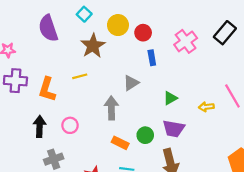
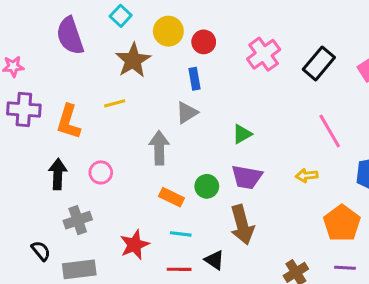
black rectangle: (225, 33) -> (319, 63), moved
blue rectangle: (152, 58) -> (194, 79), moved
yellow arrow: (206, 107) -> (307, 176), moved

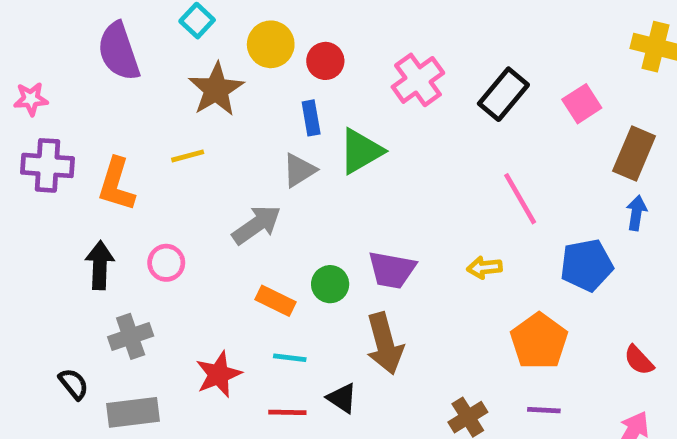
green triangle: (242, 134) -> (361, 151), moved, size x1.5
gray arrow: (159, 148) -> (256, 225), turned 56

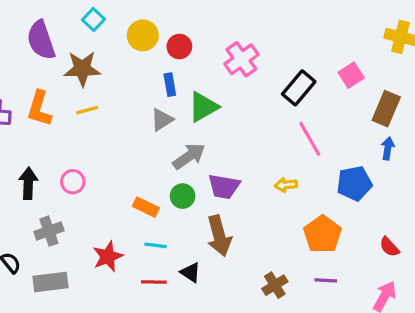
brown star: (216, 89) -> (82, 69), moved, turned 30
black rectangle: (503, 94) -> (299, 88), moved
orange L-shape: (116, 184) -> (39, 109), moved
gray arrow: (256, 225) -> (189, 156), moved

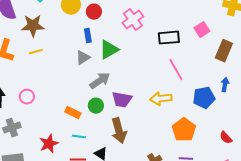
black rectangle: (299, 88) -> (169, 38), turned 45
blue arrow: (388, 148) -> (225, 85), moved
yellow arrow: (286, 185) -> (161, 99), size x1.5

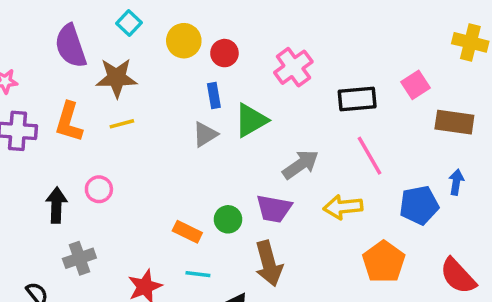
brown rectangle: (224, 51) -> (454, 122), turned 75
gray arrow: (100, 81) -> (301, 164), moved
pink circle: (27, 97) -> (99, 189), moved
red semicircle: (226, 138) -> (458, 276), size x1.6

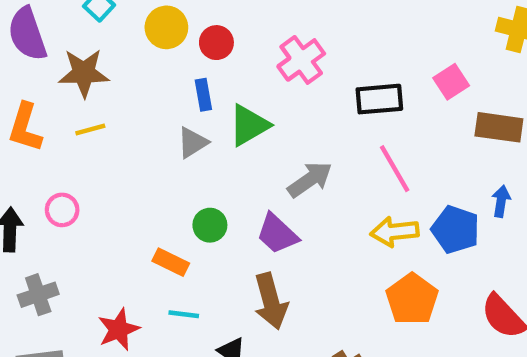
blue pentagon: (419, 205) -> (455, 229), turned 30
yellow arrow: (343, 207) -> (395, 232), moved
purple trapezoid: (274, 209) -> (277, 234), turned 33
green circle: (228, 219) -> (210, 225), moved

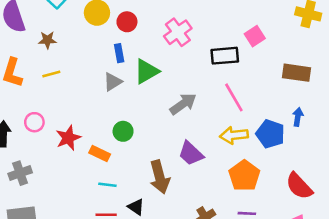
brown star: (84, 73) -> (47, 40), size x0.6
pink square: (451, 82) -> (255, 36), moved
purple trapezoid: (277, 234) -> (191, 153), moved
red star: (119, 329) -> (68, 138), moved

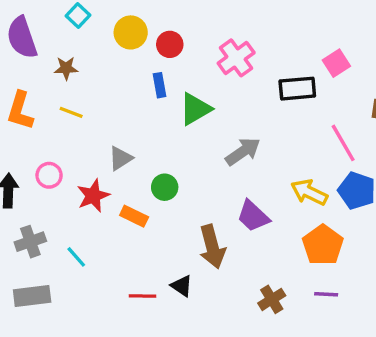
yellow line: (51, 74) -> (71, 112), turned 36
gray triangle: (113, 82) -> (120, 158), moved
pink line: (234, 97) -> (343, 143), moved
yellow arrow: (234, 135) -> (309, 192), turned 32
cyan line: (107, 185) -> (76, 257), moved, turned 42

